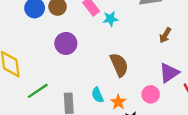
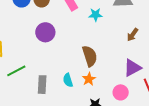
cyan star: (110, 19) -> (96, 15), moved
pink circle: (151, 94) -> (121, 92), moved
orange star: (118, 102) -> (89, 79), moved

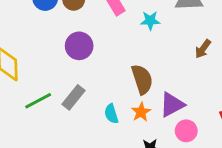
purple triangle: (132, 68) -> (172, 105), moved
gray rectangle: (42, 85) -> (73, 97), moved, turned 36

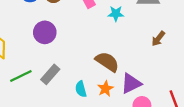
purple circle: (79, 46) -> (45, 32), moved
brown semicircle: (142, 79) -> (107, 62), turned -40

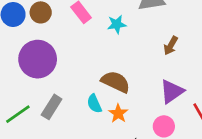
purple circle: (45, 32) -> (38, 59), size x1.4
purple triangle: (131, 83) -> (172, 92), moved
cyan semicircle: (81, 89) -> (94, 104), moved

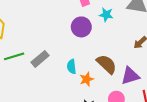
purple circle: (38, 59) -> (81, 27), moved, size x0.7
brown semicircle: (116, 82) -> (107, 64), moved

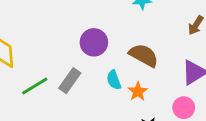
purple circle: (81, 27) -> (94, 42), moved
brown semicircle: (107, 64) -> (144, 55), moved

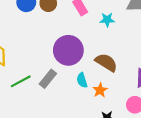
purple circle: (94, 42) -> (68, 50), size x1.4

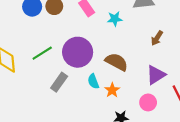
green line: (21, 81) -> (42, 53), moved

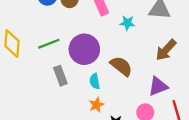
brown arrow: (157, 38) -> (166, 50), size x1.5
gray rectangle: (59, 82) -> (60, 76), turned -66
orange star: (112, 90) -> (96, 105), moved

